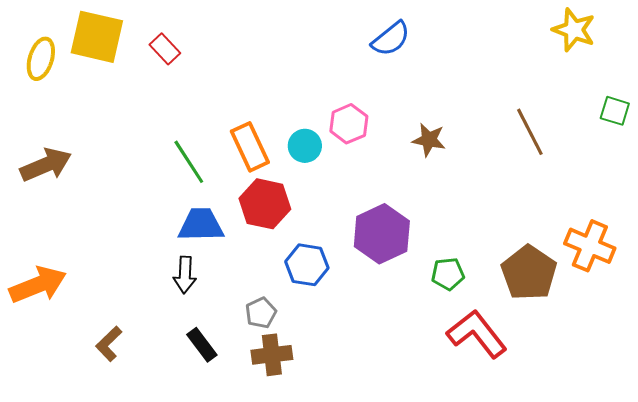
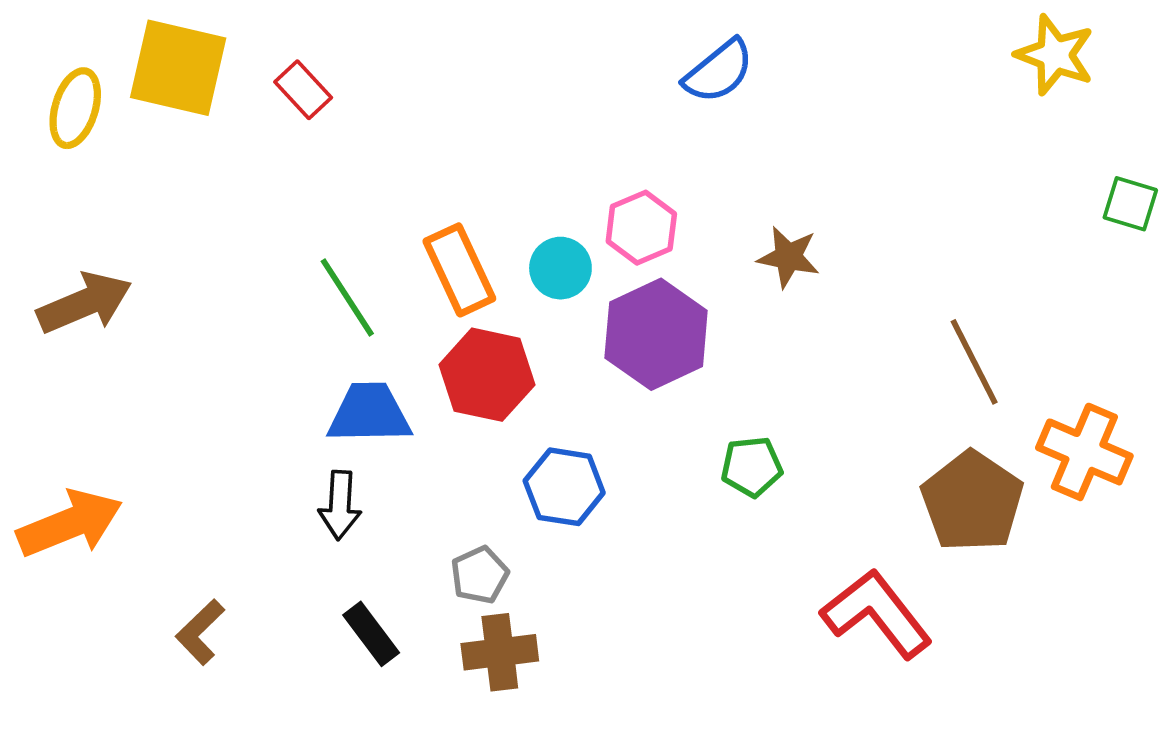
brown line: (530, 132) -> (974, 362), moved
purple hexagon: (382, 234) -> (656, 334), moved
green pentagon: (448, 274) -> (752, 467), moved

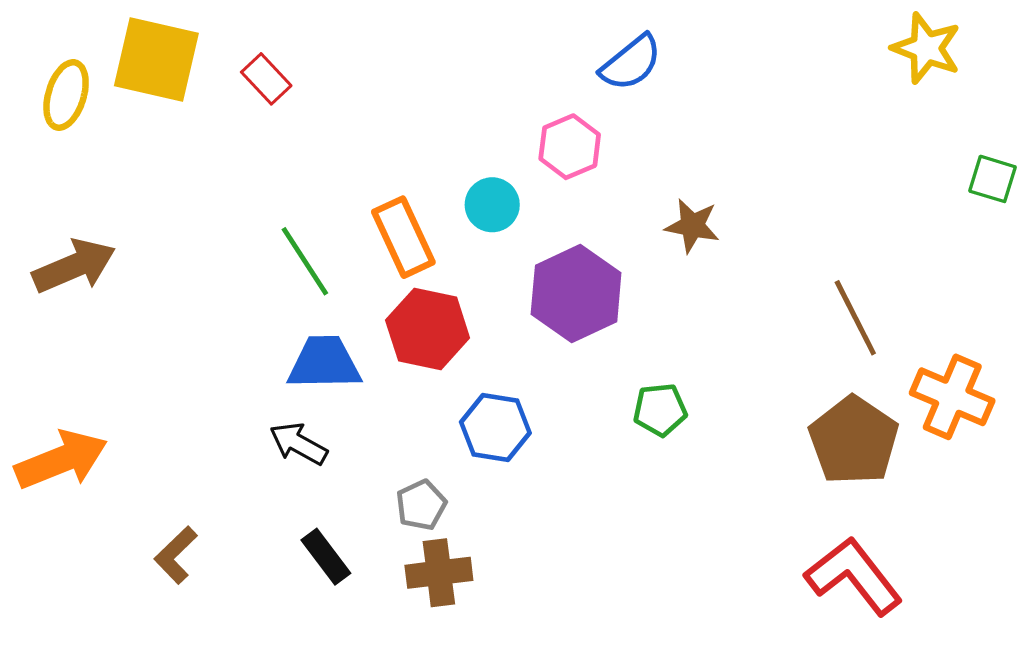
pink hexagon: (641, 228) -> (570, 147), moved
cyan circle: (560, 268) -> (492, 205), moved
black arrow: (340, 505) -> (298, 444), turned 116
red L-shape: (877, 614) -> (854, 576), moved

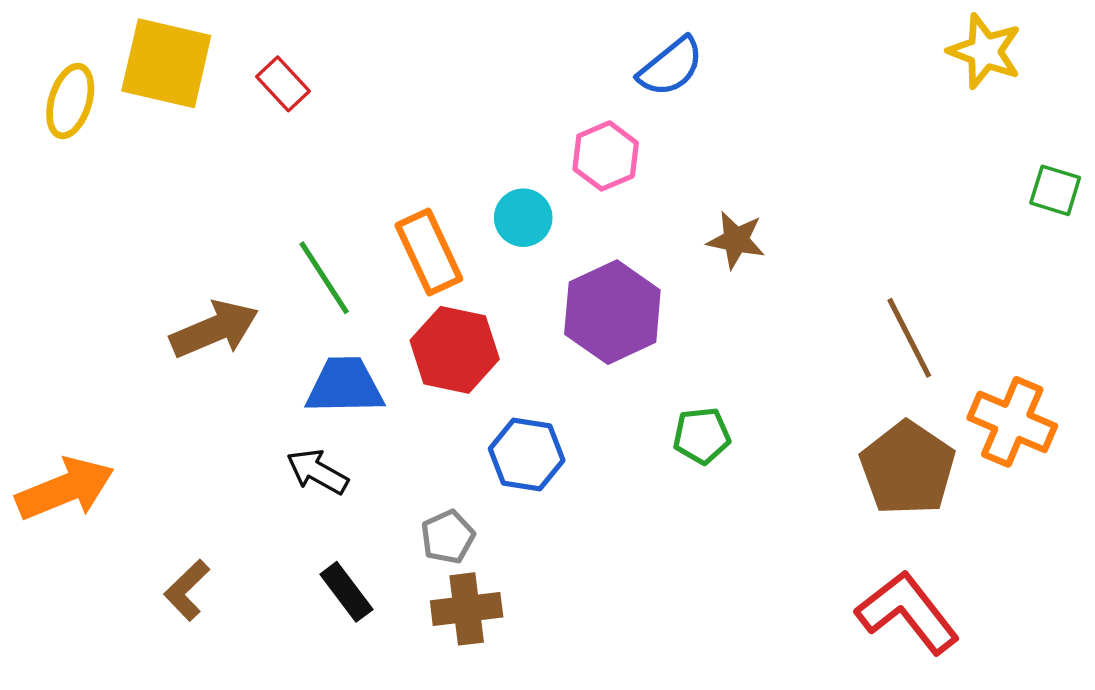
brown arrow: (74, 266) -> (214, 329), moved

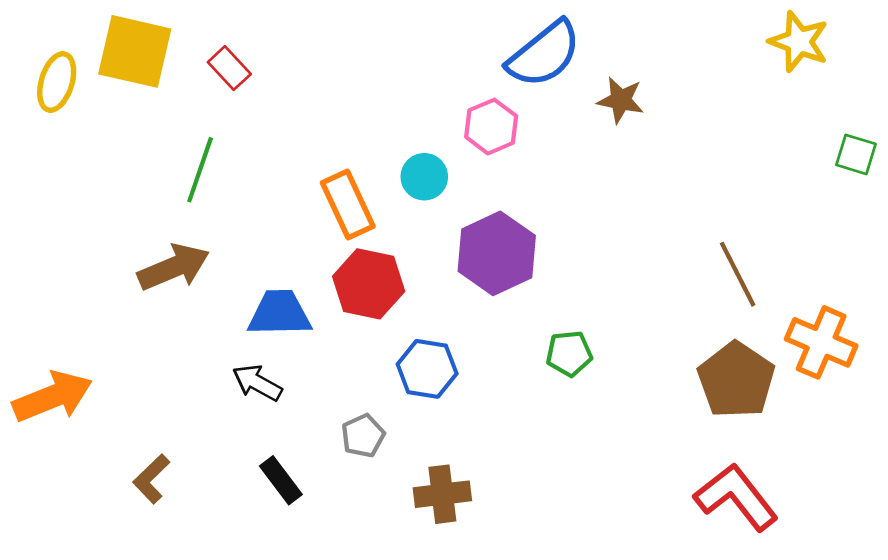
blue semicircle: (671, 67) -> (544, 54), size x1.4
brown star: (736, 240) -> (621, 100), moved
green line: (324, 278) -> (200, 170), moved, turned 52
brown cross: (467, 609) -> (442, 494), moved

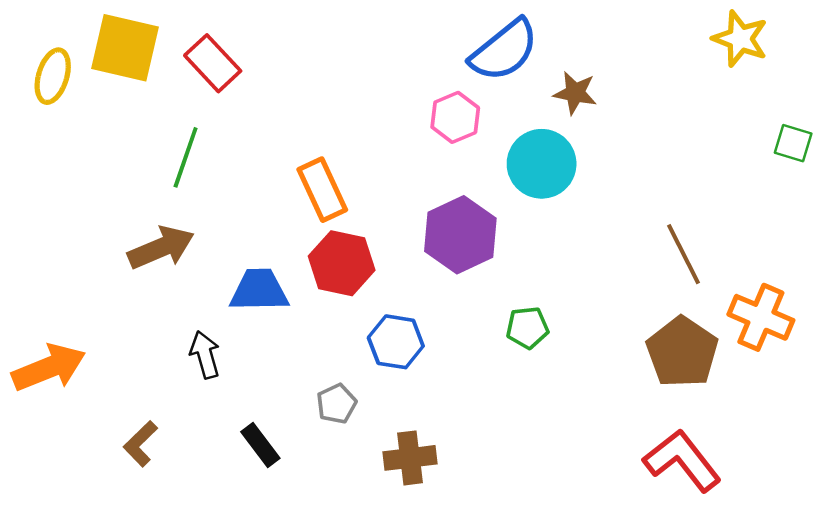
red rectangle: (229, 68) -> (213, 63), size x1.4
cyan circle: (424, 177) -> (542, 164), moved, size x1.6
black arrow: (257, 383) -> (205, 355), moved, turned 45

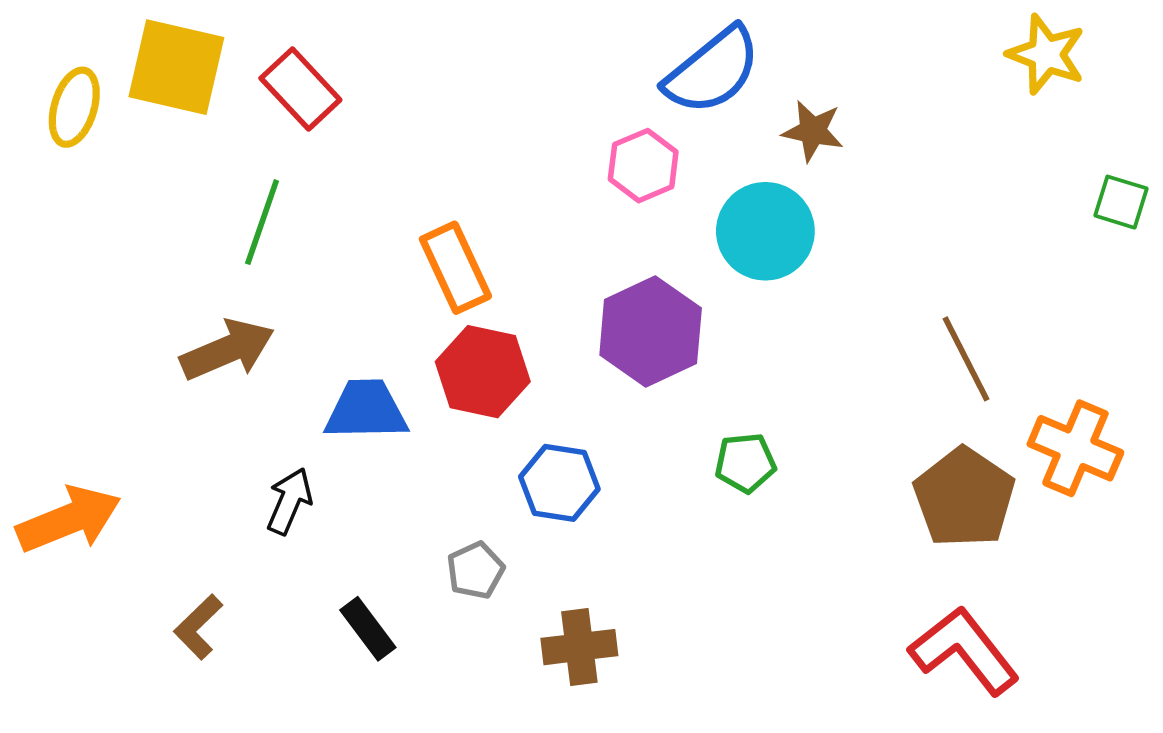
black arrow: (205, 355) -> (289, 501), turned 39

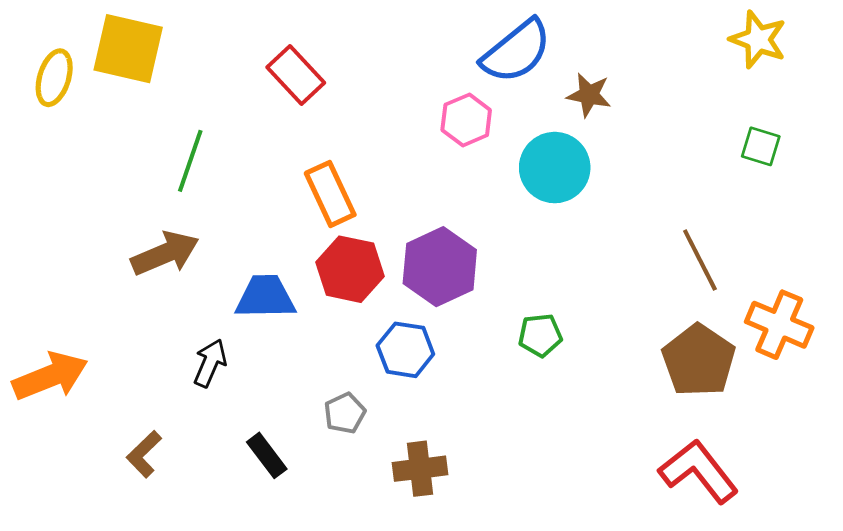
red rectangle: (300, 89) -> (296, 75), moved
green square: (1121, 202) -> (761, 146), moved
purple hexagon: (651, 332) -> (440, 267), moved

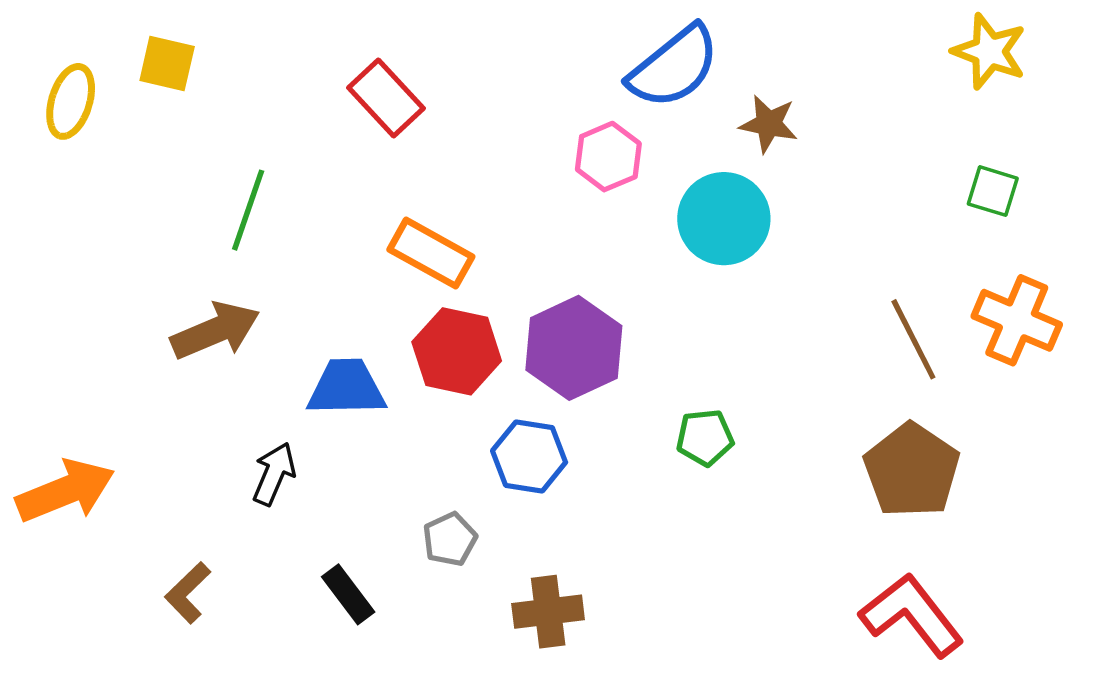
yellow square: (128, 49) -> (167, 64), size x0.6
orange rectangle: (330, 194) -> (431, 253), turned -36
orange cross: (779, 325) -> (1017, 320), moved

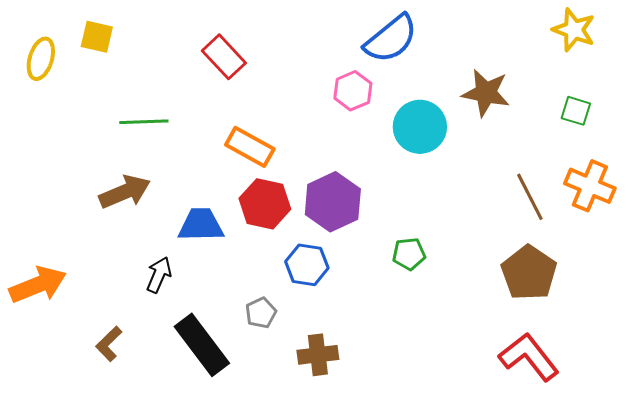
brown star: (769, 124) -> (486, 93), moved, size x1.4
green line: (248, 210) -> (144, 122), turned 69
black rectangle: (348, 594) -> (202, 345), size x1.8

